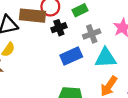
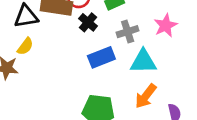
black cross: (59, 28) -> (88, 22), turned -32

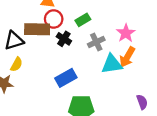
blue rectangle: (101, 57) -> (66, 78), moved
orange arrow: (146, 96) -> (127, 57), moved

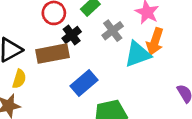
brown rectangle: (37, 29) -> (53, 54), moved
black cross: (64, 39) -> (72, 35), turned 32

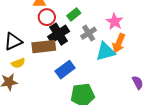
black cross: (72, 35) -> (59, 34), size x1.5
yellow semicircle: (19, 79) -> (18, 63), turned 48

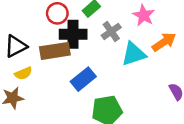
black cross: (59, 34) -> (73, 34), turned 35
orange arrow: (119, 43) -> (164, 42), moved, turned -144

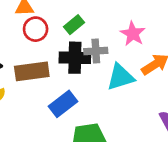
gray cross: (111, 31) -> (96, 51), turned 30
black cross: (73, 34) -> (75, 58), moved

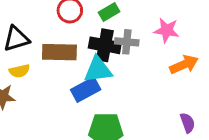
pink star: (133, 34) -> (167, 30), turned -30
cyan triangle: (120, 77) -> (98, 70), moved

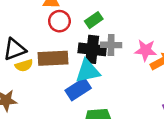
pink star: (167, 30) -> (146, 50), moved
yellow semicircle: (19, 71) -> (24, 66), moved

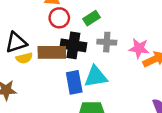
black cross: (92, 49) -> (73, 45), moved
cyan triangle: (88, 71) -> (96, 77), moved
blue rectangle: (78, 89) -> (74, 82), turned -70

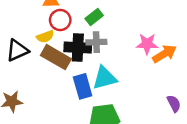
gray cross: (107, 42) -> (96, 42), moved
brown rectangle: (52, 52) -> (56, 57), turned 36
yellow semicircle: (24, 58) -> (45, 37), moved

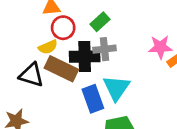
black triangle: (17, 50) -> (31, 75), moved, turned 45
cyan triangle: (105, 78) -> (116, 88), turned -36

